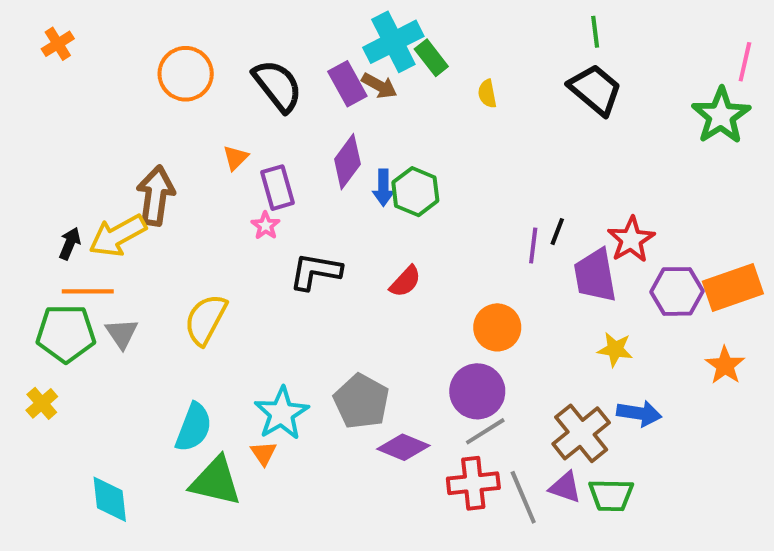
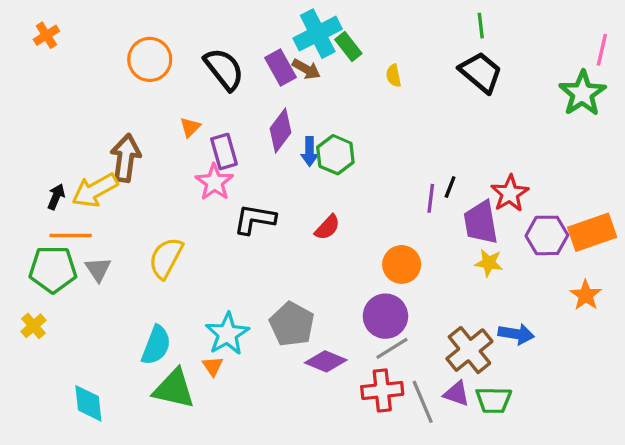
pink star: (266, 226) -> (214, 182), size x1.6
yellow star: (615, 349) -> (489, 263), moved

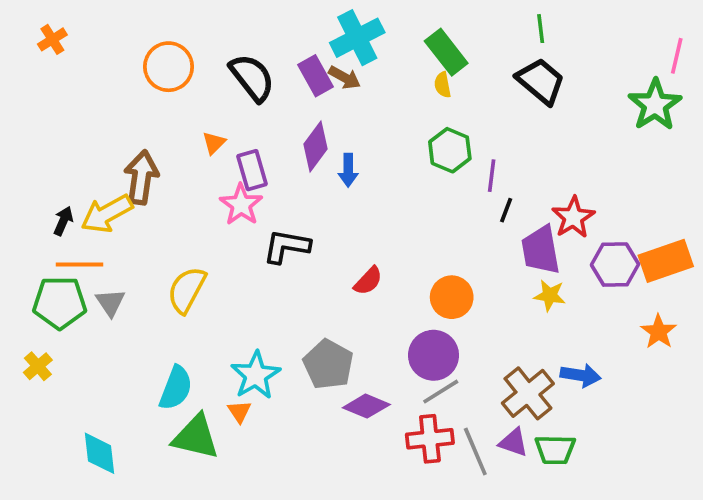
green rectangle: (348, 47) -> (446, 52), moved, size x1.4
green hexagon: (335, 155) -> (450, 150), moved
purple line: (431, 198) -> (492, 176), moved
red semicircle: (327, 227) -> (368, 281), moved

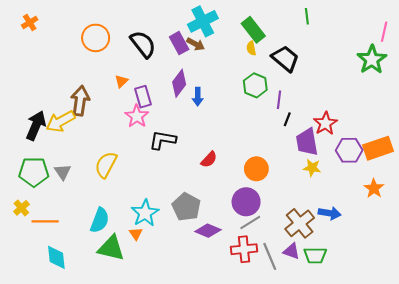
black trapezoid: (541, 81) -> (285, 59), moved
black arrow: (63, 221) -> (36, 126), size x1.8
orange line: (80, 265) -> (45, 221), moved

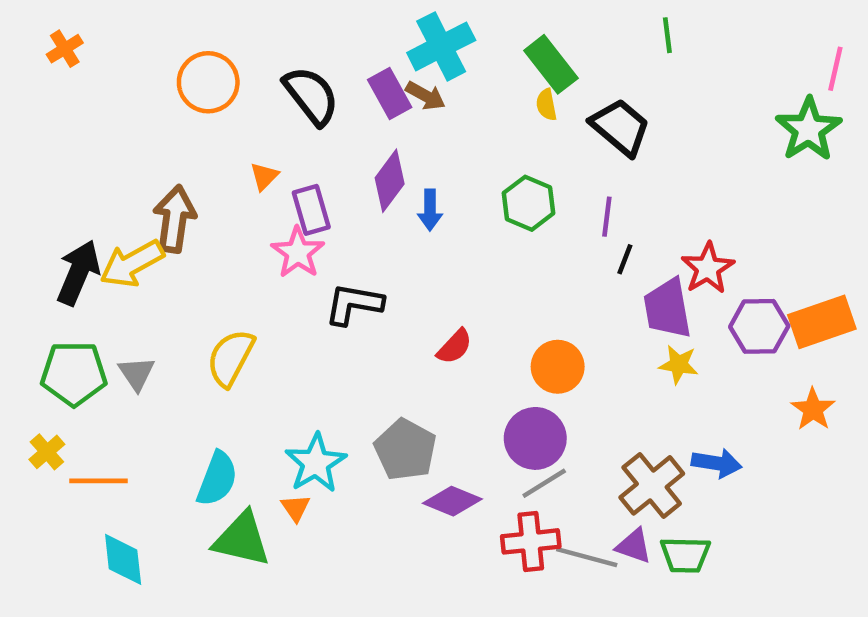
green hexagon: (255, 85) -> (529, 203), moved
gray line: (270, 256) -> (587, 557), turned -52

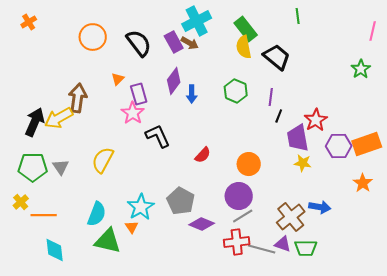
yellow semicircle: (546, 105) -> (244, 47), size x1.6
green star: (809, 129) -> (361, 69), moved, size x0.7
black L-shape: (354, 304) -> (158, 136), turned 56

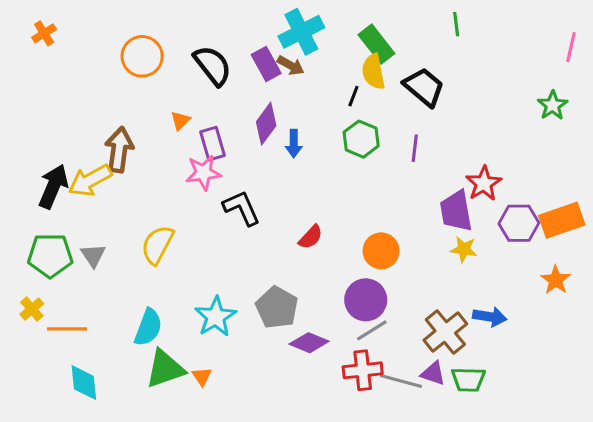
pink star: (133, 113) -> (203, 173), turned 30
black line: (279, 116) -> (353, 96), moved
orange triangle: (132, 227) -> (202, 376), moved
green triangle: (108, 241) -> (165, 369), turned -32

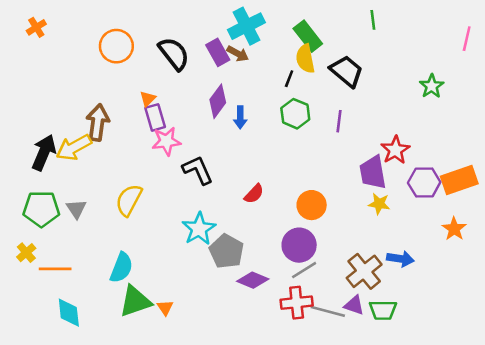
green star: (553, 105) -> (432, 86), moved
purple rectangle: (213, 144) -> (155, 117), moved
cyan star: (216, 317) -> (199, 229), moved

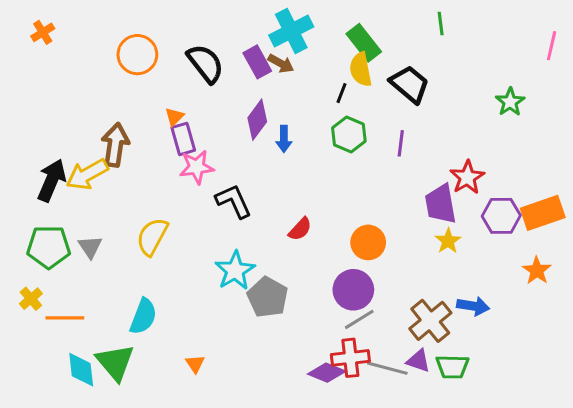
yellow star: (379, 204) -> (448, 241), turned 30
purple diamond: (253, 280) -> (327, 373), moved
green triangle: (135, 301) -> (115, 362), moved, turned -51

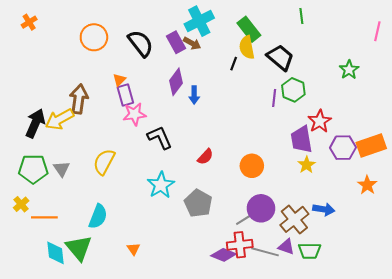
green hexagon: (349, 134) -> (293, 90), moved
purple circle: (353, 290) -> (261, 208), moved
gray pentagon: (268, 297) -> (198, 203), moved

